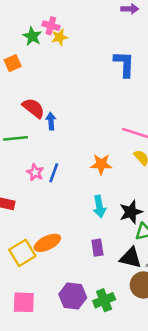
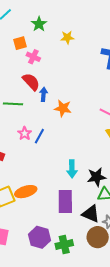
pink cross: (51, 26) -> (33, 57), moved
yellow star: (60, 37) -> (67, 37), moved
orange star: (101, 164) -> (63, 108), moved
purple rectangle: (97, 248) -> (65, 202), size x1.6

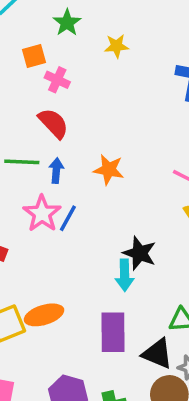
blue arrow: (44, 94) -> (56, 171), moved
pink star: (25, 133) -> (42, 214), size x1.5
black star: (97, 177) -> (140, 253), moved, turned 30

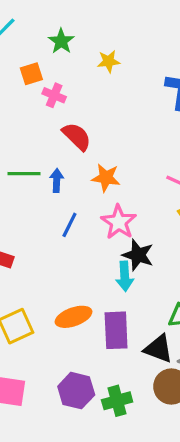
red semicircle: (53, 123) -> (77, 136), moved
pink star: (42, 214) -> (119, 222), moved
orange ellipse: (44, 315) -> (74, 317), moved

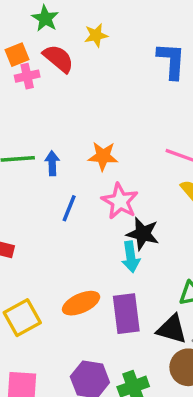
pink cross: (54, 95) -> (27, 76), moved, turned -30
red semicircle: (77, 136) -> (58, 59), moved

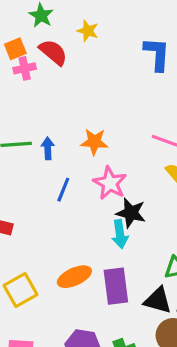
yellow star: (96, 35) -> (88, 31), turned 30

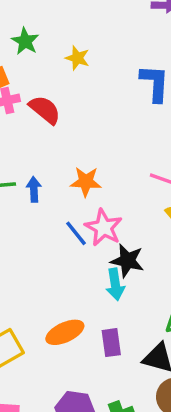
red semicircle: (53, 52) -> (45, 110), moved
blue line: (63, 190) -> (76, 233), moved, turned -60
purple rectangle: (116, 286) -> (111, 343), size x0.7

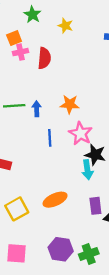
red semicircle: (45, 110) -> (44, 58), turned 55
blue line: (76, 233) -> (50, 138), moved, turned 35
purple rectangle: (111, 343) -> (95, 206), moved

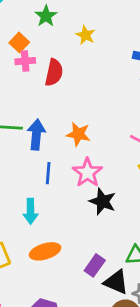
orange square: (14, 38) -> (19, 42), turned -32
blue arrow: (37, 109) -> (36, 135), size x1.5
cyan arrow: (87, 170) -> (31, 211), moved
purple rectangle: (95, 206) -> (95, 265), turned 35

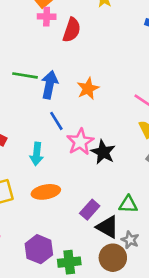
orange star: (78, 134) -> (88, 88), turned 30
blue line: (48, 173) -> (56, 121), turned -42
pink star: (87, 173) -> (80, 142), moved

